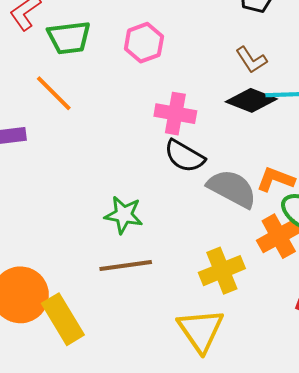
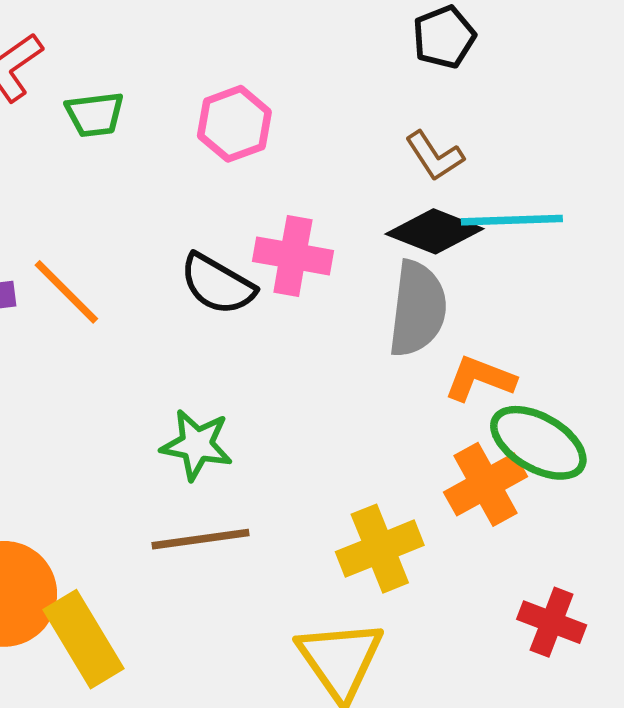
green trapezoid: (69, 38) -> (95, 114), size x0.7
orange line: (54, 93) -> (66, 292), moved
black semicircle: (184, 156) -> (217, 284), moved
gray semicircle: (232, 189) -> (418, 309), moved, turned 69

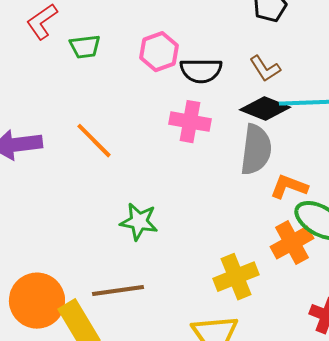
black semicircle: (217, 284) -> (201, 71), moved, turned -30
orange line: (66, 292) -> (94, 141), moved
brown line: (200, 539) -> (118, 291), moved

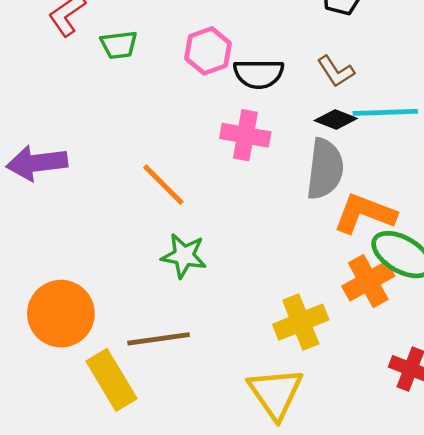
black diamond: (265, 109) -> (336, 120), size x0.7
orange line: (94, 141) -> (163, 185), moved
orange L-shape: (289, 187) -> (365, 214), size x1.4
orange circle: (37, 301) -> (61, 314), moved

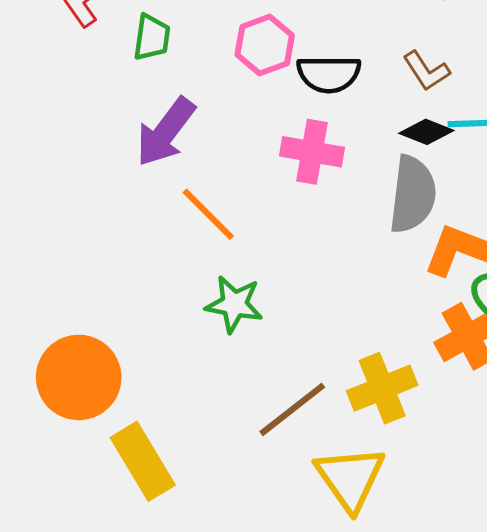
green trapezoid: (119, 45) -> (152, 37), turned -75
purple arrow: (37, 163) -> (166, 132), moved, turned -46
brown line: (159, 339) -> (292, 409), moved, turned -30

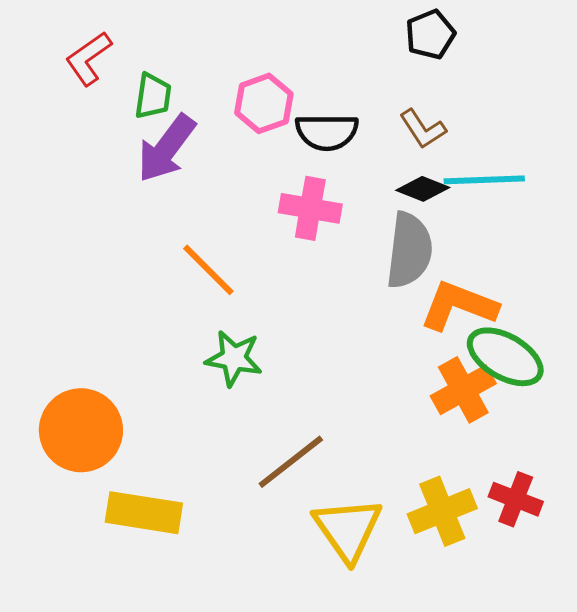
purple arrow: (166, 132) -> (166, 148), moved
yellow cross: (382, 388) -> (442, 511), moved
yellow rectangle: (143, 461) -> (144, 513), turned -50

